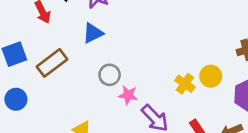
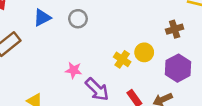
gray circle: (110, 75) -> (78, 19), moved

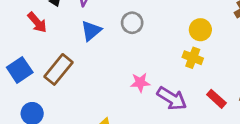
yellow circle: (144, 52) -> (200, 30), moved

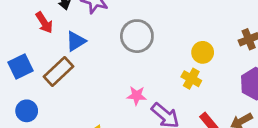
gray circle: (132, 23) -> (137, 36), size x1.5
blue triangle: (91, 31) -> (76, 41), moved

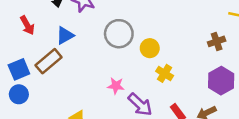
red arrow: (44, 23) -> (27, 25), moved
yellow circle: (203, 52) -> (150, 48), moved
blue square: (21, 67) -> (19, 69), moved

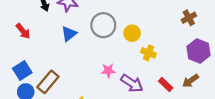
blue triangle: (65, 35) -> (69, 34), moved
brown rectangle: (49, 61) -> (48, 82), moved

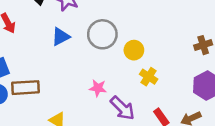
brown rectangle: (48, 82) -> (25, 88), turned 35

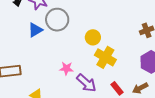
gray circle: (102, 34) -> (57, 20), moved
yellow cross: (149, 77) -> (105, 57), size x1.5

